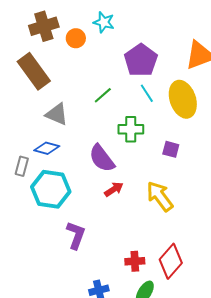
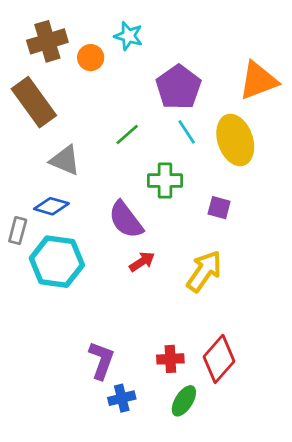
yellow arrow: (160, 196) -> (204, 271), turned 72
purple L-shape: (76, 235) -> (101, 360), moved

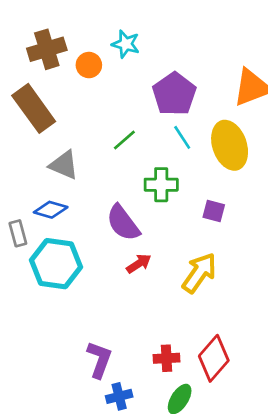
gray rectangle: (18, 231) -> (18, 233), turned -30

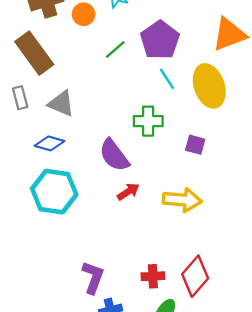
green line: (124, 140) -> (115, 50), moved
gray rectangle: (18, 233) -> (20, 98), moved
yellow arrow: (199, 273) -> (182, 200), turned 60

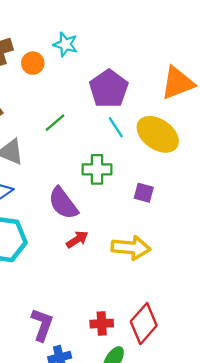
green line: (115, 50) -> (55, 123), moved
yellow ellipse: (209, 86) -> (158, 134), turned -36

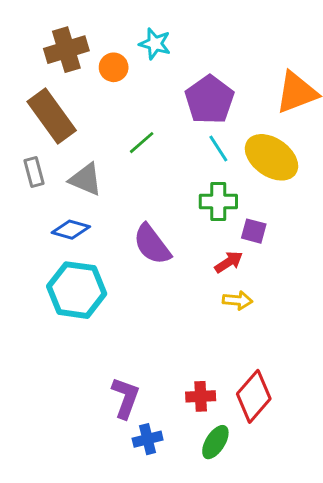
green cross: (97, 169) -> (218, 202), moved
red arrow: (77, 239) -> (229, 262), moved
yellow arrow: (131, 248) -> (238, 300), size x0.6

